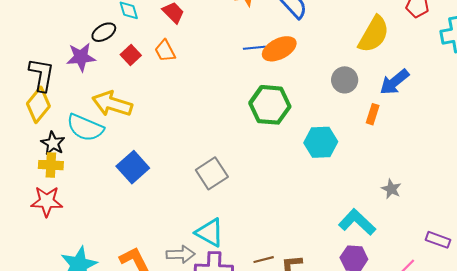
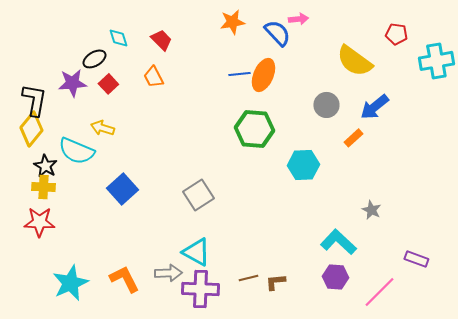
yellow semicircle: (374, 34) -> (354, 61), turned 96
orange ellipse: (279, 49) -> (263, 75), turned -40
red square: (131, 55) -> (108, 84), moved
yellow arrow: (112, 104) -> (102, 128), size x0.6
orange rectangle: (373, 114) -> (353, 138), turned 30

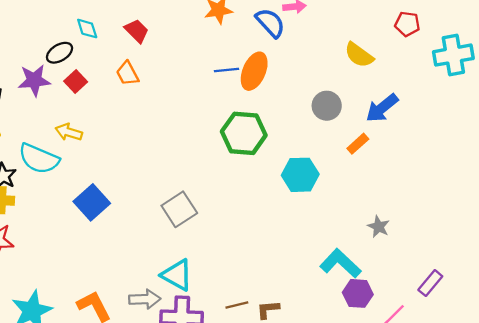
yellow semicircle: (354, 61) -> (359, 55), size x0.7
purple rectangle: (416, 259) -> (430, 283), turned -70
purple hexagon: (335, 277) -> (358, 293), moved

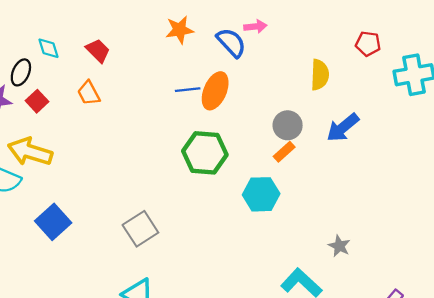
black ellipse: (60, 53) -> (21, 72), turned -35
yellow semicircle: (359, 55) -> (320, 75), turned -124
yellow arrow: (69, 132) -> (30, 152), size x1.6
orange rectangle: (358, 144) -> (284, 152), moved

